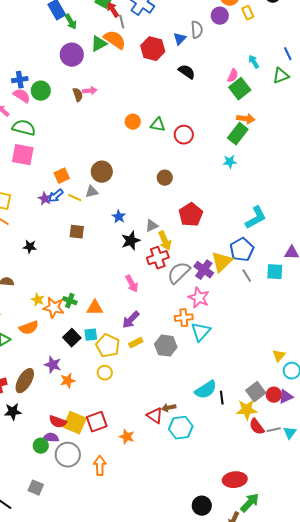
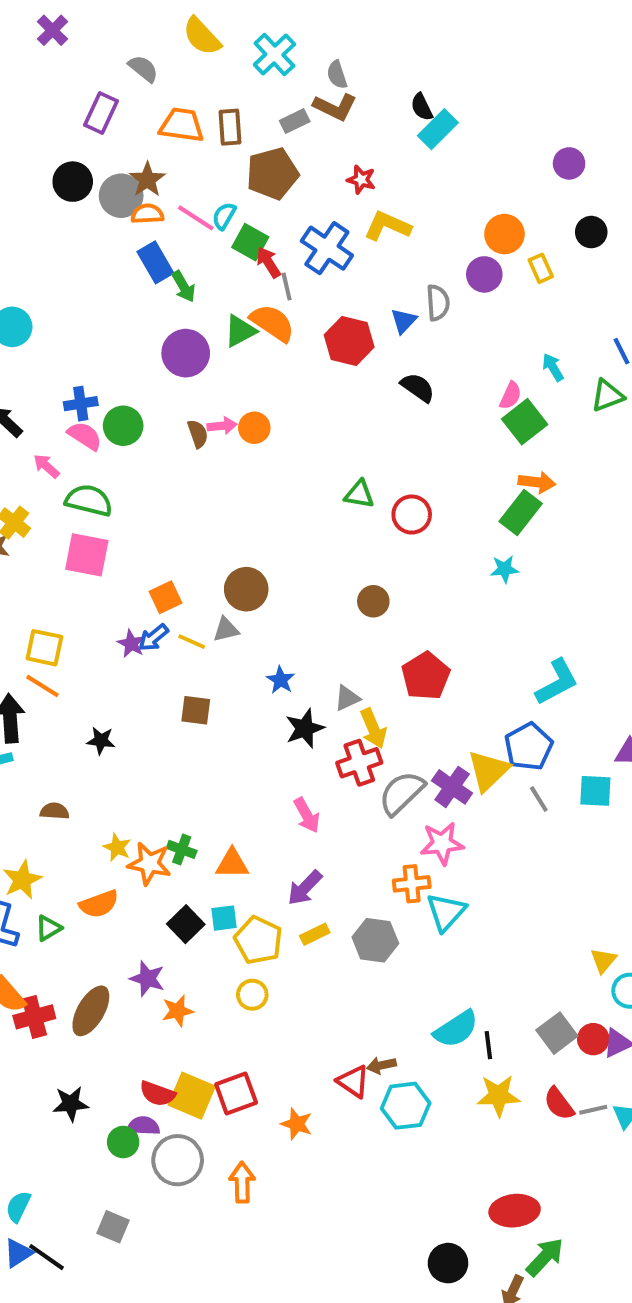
orange circle: (133, 122) -> (254, 428), moved
pink star: (199, 298) -> (442, 843), turned -30
yellow star: (247, 410) -> (498, 1096), moved
black star: (13, 412) -> (71, 1104), moved

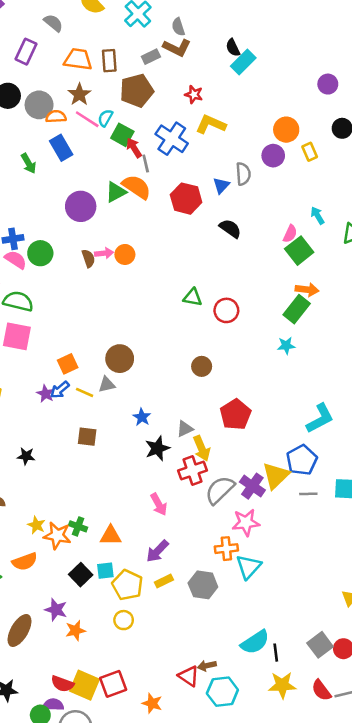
brown star: (147, 180) -> (79, 94), moved
green arrow: (184, 287) -> (29, 163), moved
gray line: (539, 799) -> (308, 494), turned -60

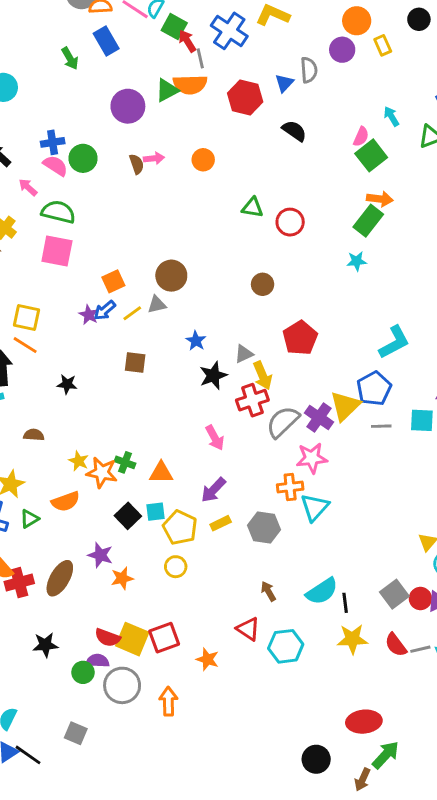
orange semicircle: (137, 187) -> (190, 84), turned 144
orange circle: (125, 254) -> (203, 160), moved
yellow line: (85, 392) -> (132, 313), turned -60
brown arrow: (207, 666) -> (268, 591), moved, turned 72

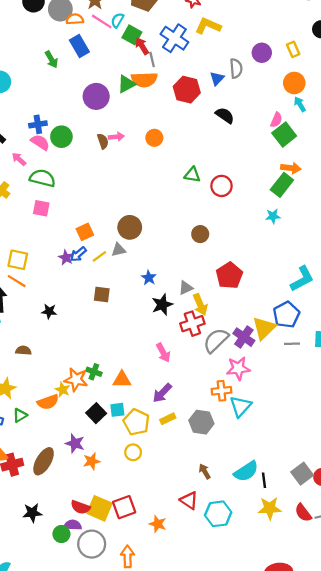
orange circle: (357, 21) -> (294, 83), moved
pink square: (57, 251) -> (41, 208), size x0.7
yellow star: (79, 461) -> (63, 390), moved

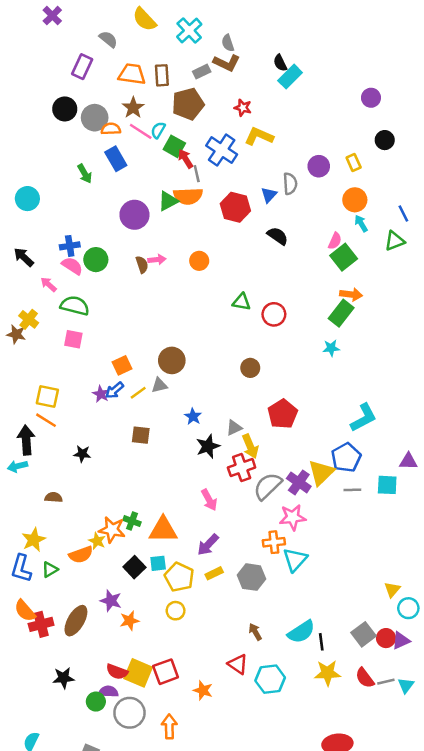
orange triangle: (122, 380) -> (163, 530), size x1.4

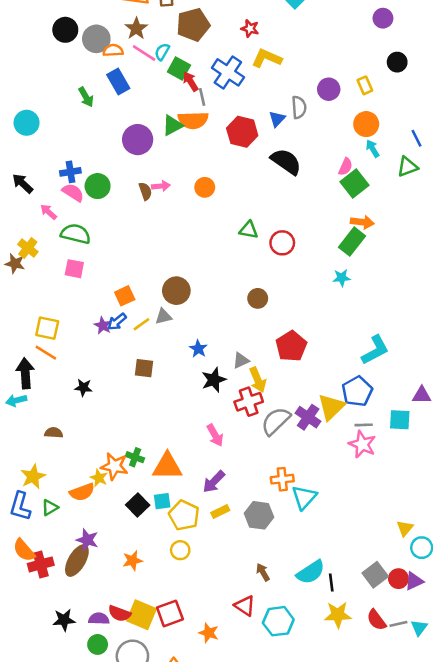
black semicircle: (278, 236) -> (286, 162), size x1.4
pink star: (293, 517) -> (362, 444), moved, turned 30
purple star: (111, 601) -> (87, 540), moved
purple semicircle: (108, 692) -> (99, 619), moved

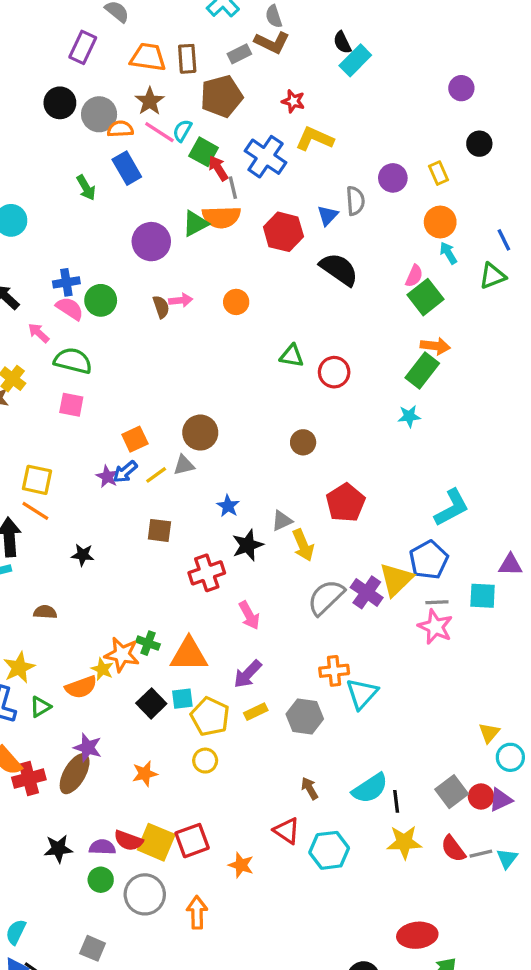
red cross: (249, 402) -> (207, 573), moved

